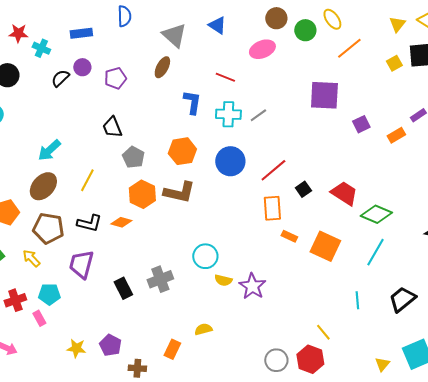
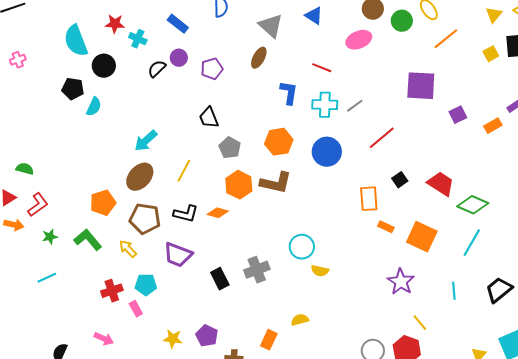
blue rectangle: (81, 33) -> (178, 24), turned 45
red line: (273, 170) -> (382, 138), moved
purple trapezoid: (81, 264) -> (178, 255), turned -84
purple star: (252, 286) -> (401, 282), moved

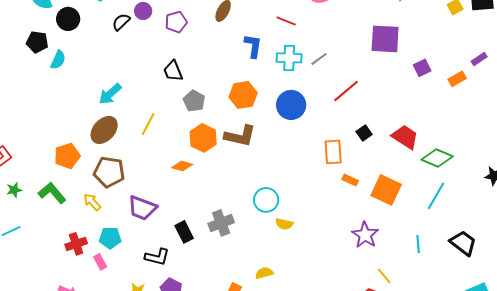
black L-shape: (186, 214) -> (157, 257), moved
black trapezoid: (499, 290) -> (463, 243), turned 76

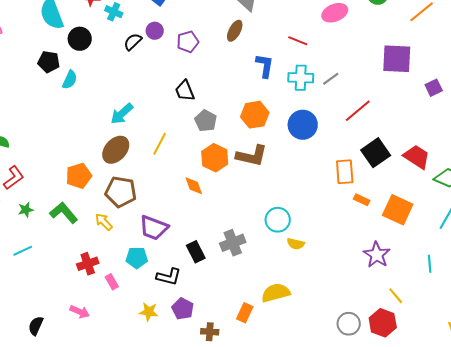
black square: (364, 133) -> (376, 153), size x1.8
orange diamond: (182, 166) -> (194, 186), turned 55
cyan pentagon: (110, 238) -> (137, 258), moved
yellow semicircle: (264, 273) -> (276, 293), size x1.6

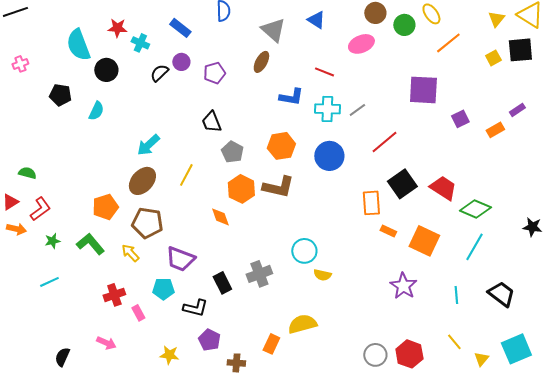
black pentagon: (49, 62) -> (60, 95), moved
blue L-shape: (265, 66) -> (291, 97), turned 90
yellow line: (396, 296) -> (454, 342), moved
yellow star: (149, 312) -> (169, 355), moved

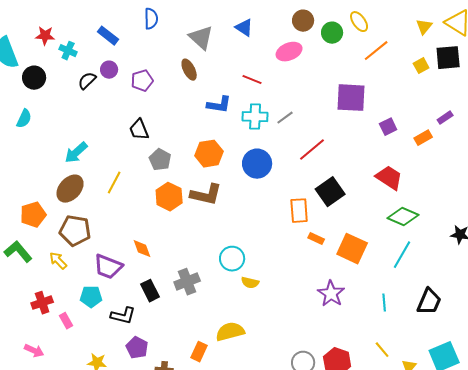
brown ellipse: (261, 62) -> (189, 70), turned -55
red trapezoid: (443, 188) -> (389, 178), moved
orange diamond: (220, 217) -> (142, 249), moved
black trapezoid: (501, 294) -> (429, 302), turned 76

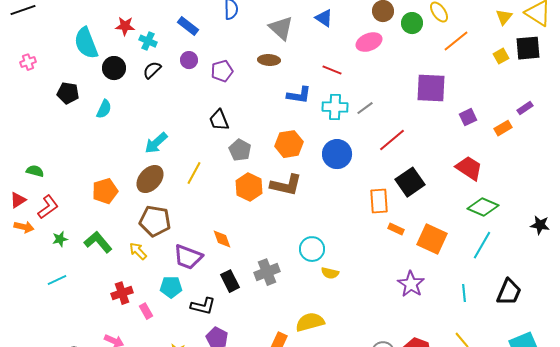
brown ellipse: (189, 70) -> (269, 60), turned -60
black semicircle: (87, 81) -> (152, 70), moved
orange pentagon: (33, 215) -> (105, 191), moved

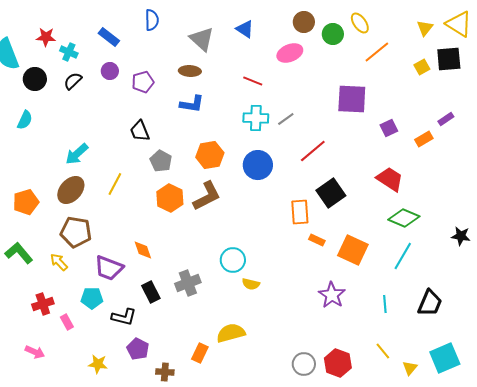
blue L-shape: (299, 95) -> (192, 104), moved
brown L-shape: (286, 185) -> (207, 196), turned -40

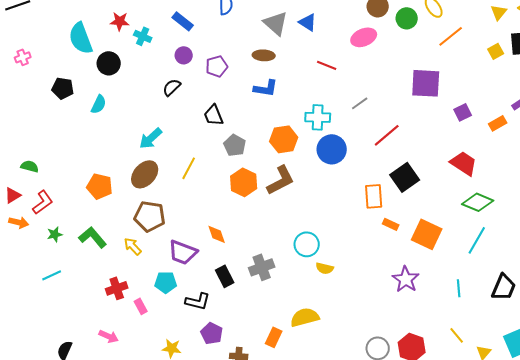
blue triangle: (245, 29) -> (308, 22), moved
black semicircle: (73, 81) -> (172, 87), moved
cyan cross: (256, 118) -> (318, 117), moved
orange pentagon: (26, 202) -> (100, 186), turned 30

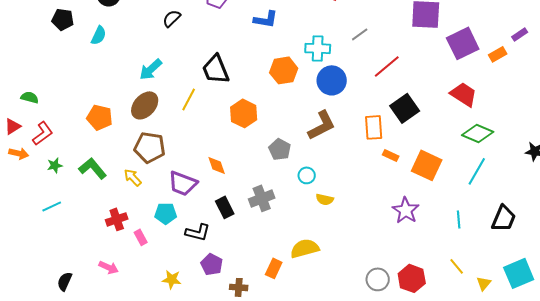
purple square: (463, 112) -> (463, 43), size x1.8
black trapezoid: (214, 115) -> (216, 69), moved, size x1.4
gray pentagon: (235, 145) -> (280, 149), moved
brown L-shape: (281, 180) -> (322, 125), moved
cyan circle: (307, 244) -> (307, 175), size x0.7

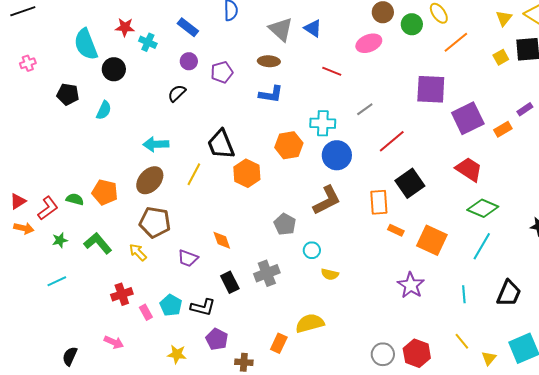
cyan arrow: (151, 69) -> (156, 144), turned 40
green semicircle: (30, 97) -> (75, 199), moved
orange hexagon: (244, 113) -> (247, 173), moved
purple trapezoid: (183, 183) -> (188, 258), size x0.7
cyan pentagon: (166, 213) -> (171, 305), moved, turned 30

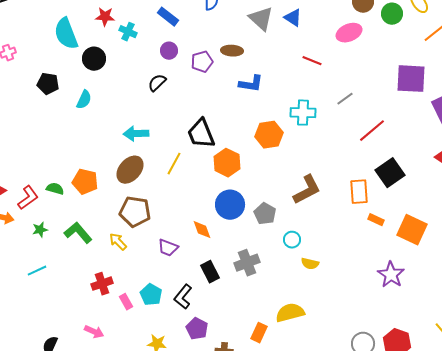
brown ellipse: (269, 61) -> (232, 51), moved
blue circle: (337, 155) -> (230, 205), moved
black L-shape: (203, 307) -> (183, 297), turned 115

